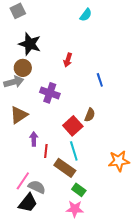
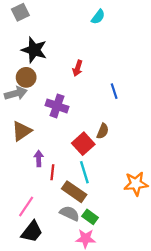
gray semicircle: (37, 187) -> (70, 213), moved

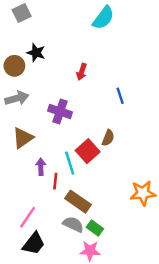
cyan semicircle: (98, 17) -> (103, 18), size x1.5
black star: (34, 50) -> (36, 53), size x0.7
brown circle: (26, 77) -> (14, 66), moved
cyan line: (84, 172) -> (70, 163), moved

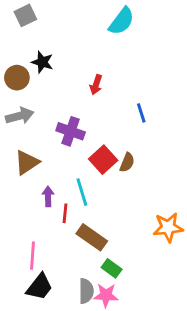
red square: (88, 151) -> (103, 160), moved
pink line: (28, 217) -> (32, 256), turned -30
gray semicircle: (73, 224) -> (86, 291), moved, turned 65

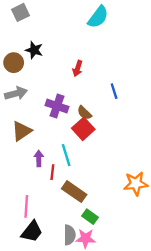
brown semicircle: (127, 162) -> (84, 113), moved, turned 112

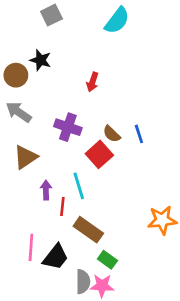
gray square: (20, 12) -> (51, 15), moved
blue line: (114, 91) -> (139, 134), moved
gray arrow: (16, 93) -> (19, 112), turned -130
brown semicircle: (84, 113) -> (112, 134), moved
black trapezoid: (32, 232) -> (56, 257), moved

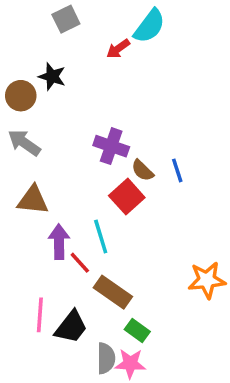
red arrow: (92, 82) -> (118, 49), moved, turned 36
purple cross: (68, 127) -> (111, 146), moved
brown triangle: (25, 157) -> (33, 200), turned 40
purple arrow: (46, 190) -> (59, 242), size x1.4
red line: (62, 206) -> (80, 263), turned -48

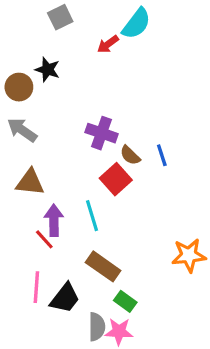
red line: (80, 263) -> (44, 239), moved

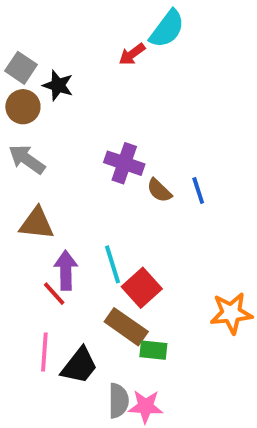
gray square: (60, 17) -> (21, 68), moved, turned -30
red square: (116, 179) -> (142, 288), moved
green rectangle: (125, 301) -> (153, 350), moved, turned -30

